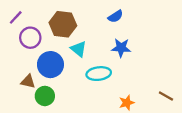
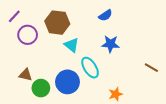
blue circle: (50, 65) -> (67, 82), moved
cyan ellipse: (99, 74) -> (90, 68), turned 65
brown line: (166, 96) -> (151, 68), moved

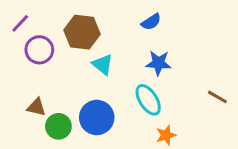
cyan ellipse: (90, 68) -> (148, 100), moved

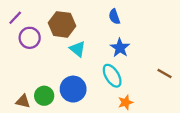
blue semicircle: (151, 22) -> (114, 17), turned 104
blue star: (159, 63) -> (120, 48), turned 30
brown triangle: (36, 107) -> (23, 101), moved

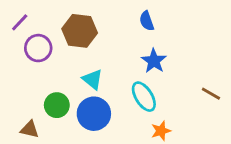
cyan triangle: (78, 49) -> (92, 79), moved
green circle: (44, 96) -> (57, 105), moved

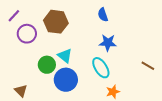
blue star: (154, 61) -> (108, 43), turned -30
green circle: (57, 105) -> (47, 65), moved
brown triangle: (30, 129) -> (21, 91), turned 32

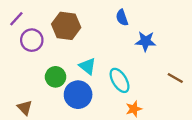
blue star: (108, 43) -> (146, 41), moved
cyan triangle: (65, 56) -> (88, 66), moved

